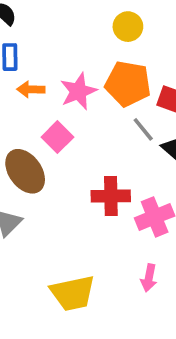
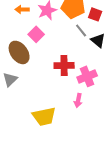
pink arrow: (149, 278) -> (78, 100), moved

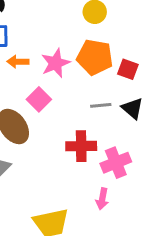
gray line: (81, 30) -> (101, 105), moved, turned -56

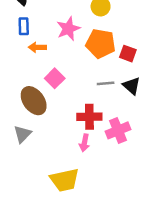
pink star: (56, 63) -> (68, 29), moved
pink arrow: (102, 199) -> (84, 143), moved

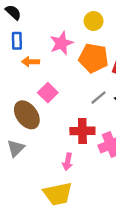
gray line: (106, 83) -> (98, 98), turned -35
pink arrow: (84, 143) -> (68, 162), moved

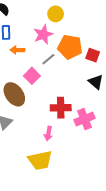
yellow circle: (94, 21) -> (56, 14), moved
gray line: (98, 98) -> (48, 59), moved

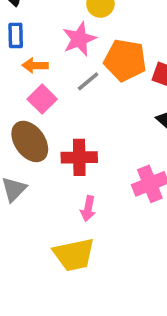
pink square: (32, 76) -> (42, 99), moved
red cross: (61, 108) -> (79, 157), moved

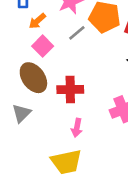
orange arrow: (35, 65) -> (37, 21), turned -42

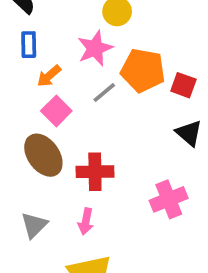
gray triangle: (22, 113) -> (34, 225), moved
pink arrow: (77, 128) -> (86, 221), moved

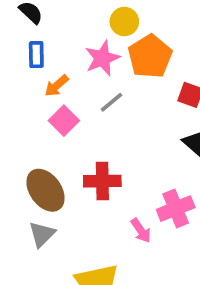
orange pentagon: (143, 70) -> (150, 56), moved, turned 30
brown ellipse: (43, 155) -> (45, 190), moved
pink arrow: (86, 221) -> (141, 231), moved, turned -45

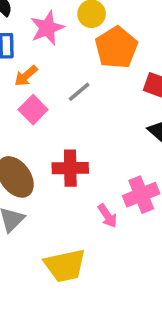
pink star: (102, 58) -> (47, 28), moved

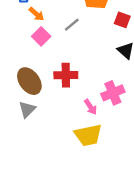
orange arrow: (26, 76) -> (36, 14), turned -98
yellow trapezoid: (65, 266) -> (88, 135), moved

